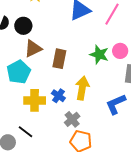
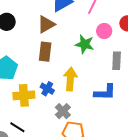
brown triangle: (33, 48) -> (46, 24), moved
pink circle: (120, 51) -> (104, 31), moved
blue L-shape: (116, 104) -> (105, 92), turned -150

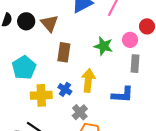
brown triangle: (46, 24) -> (49, 23), moved, turned -42
pink circle: (104, 31) -> (130, 40), moved

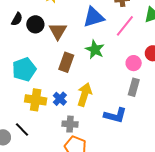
green star: (103, 46) -> (95, 49), moved
gray cross: (80, 112) -> (70, 124), turned 35

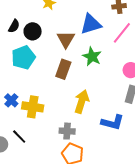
brown triangle: (58, 31) -> (66, 39), moved
cyan pentagon: (24, 69) -> (23, 57), moved
blue cross: (60, 99) -> (11, 100), moved

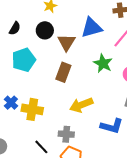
black circle: (33, 31) -> (45, 30), moved
green star: (92, 56) -> (103, 63), moved
yellow arrow: (82, 102) -> (81, 105), turned -130
black line: (19, 137) -> (41, 147), moved

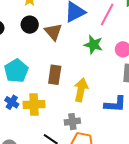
cyan pentagon: (24, 60) -> (16, 71), moved
brown rectangle: (63, 72) -> (55, 75), moved
yellow arrow: (81, 105) -> (81, 90), turned 135

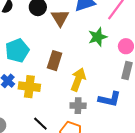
green star: (93, 45) -> (98, 37), turned 30
gray cross: (72, 122) -> (78, 106), moved

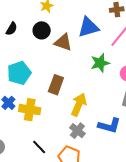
brown triangle: (60, 18) -> (63, 42), turned -42
gray cross: (78, 106) -> (77, 131), turned 35

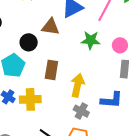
black circle: (42, 30) -> (29, 42), moved
green star: (100, 63) -> (91, 40), turned 30

